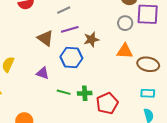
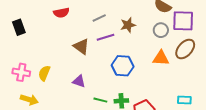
brown star: (91, 39) -> (128, 25), moved
blue hexagon: (71, 58) -> (123, 66), moved
brown ellipse: (148, 64) -> (185, 49), moved, turned -60

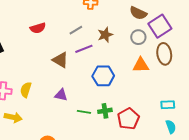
purple square: (183, 21) -> (160, 26), turned -30
brown ellipse: (185, 49) -> (164, 54), turned -45

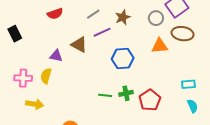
brown ellipse: (164, 54) -> (183, 34), turned -70
purple triangle: (61, 95) -> (56, 56), moved

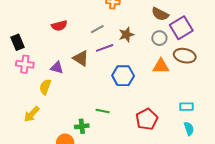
pink cross: (23, 78) -> (25, 64), moved
green cross: (126, 93) -> (82, 126), moved
yellow arrow: (35, 104) -> (32, 114), turned 120

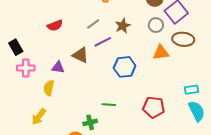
red pentagon: (147, 119) -> (154, 107), turned -30
cyan semicircle: (189, 129) -> (197, 111), size x1.5

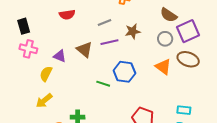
orange triangle: (161, 53) -> (163, 67), turned 30
green line: (109, 105) -> (103, 84), moved
yellow arrow: (39, 117) -> (44, 101), moved

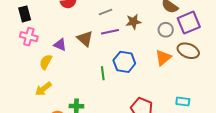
orange triangle: (163, 67) -> (163, 58), turned 42
green line: (103, 84) -> (103, 73), turned 64

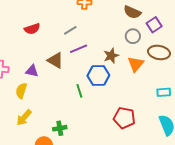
brown star: (133, 22) -> (111, 56), moved
purple square: (189, 23) -> (154, 25), size x0.7
cyan rectangle: (183, 101) -> (164, 92), moved

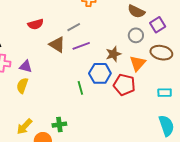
brown triangle: (55, 60) -> (57, 45), moved
purple triangle: (32, 71) -> (26, 66), moved
yellow arrow: (24, 118) -> (24, 127), moved
red pentagon: (124, 118) -> (124, 85), moved

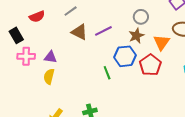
red semicircle: (36, 24) -> (37, 17), moved
gray line: (74, 27) -> (71, 11), moved
gray circle: (136, 35) -> (141, 17), moved
red pentagon: (124, 85) -> (150, 65), turned 30

